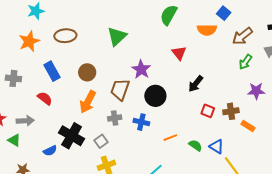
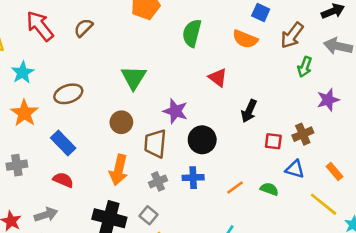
orange semicircle: (207, 30) -> (245, 39), turned 36
brown circle: (87, 72) -> (121, 122), moved
orange rectangle: (248, 126) -> (334, 171), moved, turned 32
blue triangle: (217, 147) -> (295, 169), moved

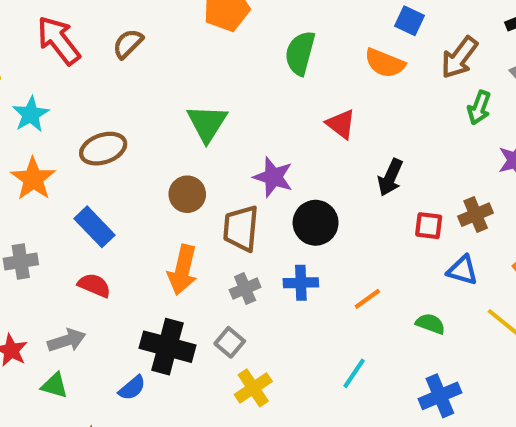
green semicircle: (269, 189) -> (430, 324), moved

